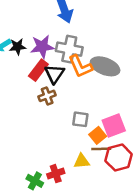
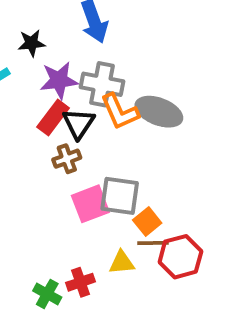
black star: (18, 47) -> (32, 43), moved
gray square: (80, 119) -> (120, 196), size x1.5
pink square: (114, 125) -> (90, 204), moved

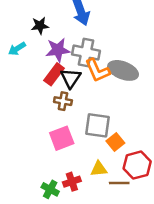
brown cross: (67, 159) -> (63, 101), turned 30
pink square: (90, 204) -> (62, 138), moved
brown line: (153, 243) -> (119, 183), moved

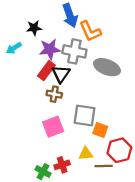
orange L-shape: (97, 70) -> (90, 31), moved
orange square: (115, 142) -> (100, 130), turned -32

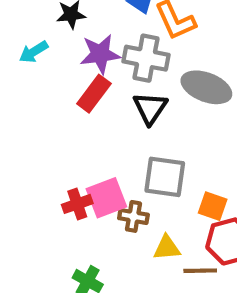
black triangle: (61, 74) -> (150, 108), moved
brown cross: (54, 94) -> (133, 216), moved
orange square: (100, 130) -> (213, 206), moved
red cross: (62, 165) -> (77, 204), moved

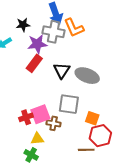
gray cross: (146, 58) -> (54, 32), moved
gray ellipse: (206, 87) -> (87, 76), moved
yellow triangle: (167, 248) -> (37, 139), moved

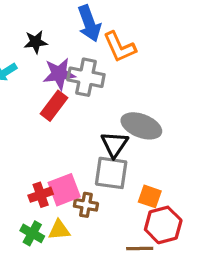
gray cross: (54, 32) -> (86, 77), moved
black triangle: (62, 70) -> (114, 144), moved
green cross: (31, 155) -> (32, 233), moved

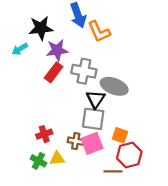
black star: (36, 42) -> (41, 28), size x1.5
gray cross: (86, 77) -> (84, 71), moved
pink square: (64, 190) -> (92, 143), moved

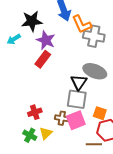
purple star: (57, 50) -> (46, 40), turned 30
gray cross: (84, 71) -> (94, 36), moved
yellow triangle: (57, 159) -> (46, 133), turned -40

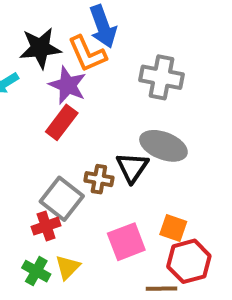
orange L-shape: (82, 24) -> (87, 54), moved
gray square: (77, 99) -> (62, 199), moved, turned 30
brown cross: (62, 118) -> (99, 179), moved

